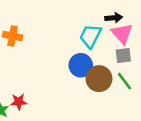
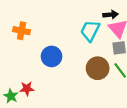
blue circle: (81, 65) -> (52, 56), moved

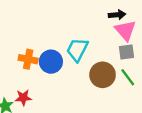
orange cross: (22, 31) -> (28, 59), moved
cyan trapezoid: (90, 31) -> (77, 50), moved

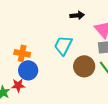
black arrow: (117, 15) -> (77, 15), moved
blue circle: (51, 62) -> (28, 70), moved

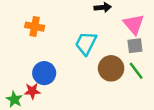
orange cross: (22, 53) -> (35, 27), moved

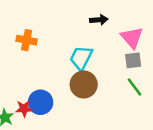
brown circle: (111, 68) -> (84, 85), moved
blue circle: (44, 73) -> (41, 102), moved

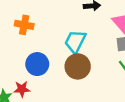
blue circle: (41, 102) -> (37, 64), moved

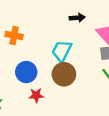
red star: (22, 89) -> (36, 95), moved

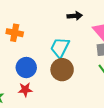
red star: (36, 95) -> (25, 90), moved

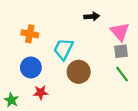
cyan trapezoid: (60, 47) -> (63, 49), moved
blue circle: (26, 68) -> (31, 67), moved

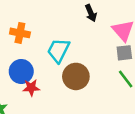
black arrow: (92, 16) -> (91, 13), turned 72
red star: (41, 92) -> (31, 88), moved

